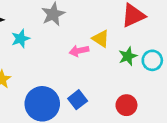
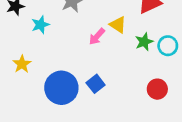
pink arrow: (79, 51) -> (97, 36), turned -36
red circle: (126, 105) -> (157, 89), moved

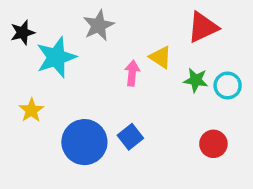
cyan star: (40, 25) -> (56, 57), size x1.6
pink arrow: (97, 36) -> (132, 73), turned 144
green star: (144, 42) -> (196, 80), turned 30

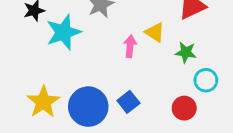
cyan circle: (228, 86) -> (206, 80), moved
yellow star: (31, 110) -> (43, 102), moved, size x1.5
red circle: (213, 144) -> (184, 108), moved

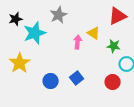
yellow star: (43, 102) -> (20, 63), moved
blue circle: (88, 107) -> (51, 81), size x0.6

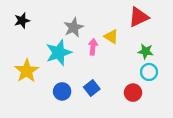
gray star: (59, 15) -> (74, 27), moved
cyan star: (35, 33) -> (59, 53), moved
green star: (114, 46) -> (146, 51), moved

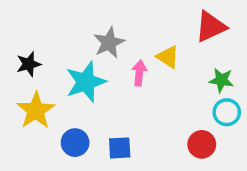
black star: (22, 21) -> (29, 64), moved
blue square: (92, 88) -> (120, 148), moved, turned 35
blue circle: (62, 91) -> (75, 143), moved

